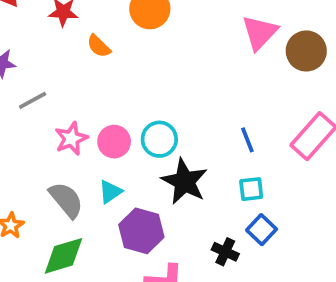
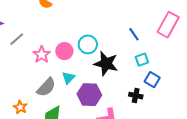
gray semicircle: (66, 200) -> (46, 87), turned 95

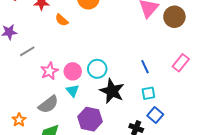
pink rectangle: (168, 25) -> (181, 63), size x0.7
cyan triangle: (68, 78) -> (73, 91), moved, turned -32

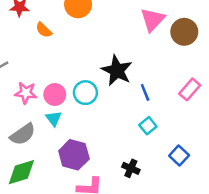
pink star: (49, 71) -> (26, 93), turned 30
black star: (112, 91) -> (117, 70), moved
cyan square: (148, 93) -> (148, 126), turned -32
blue square: (155, 115) -> (179, 156), moved

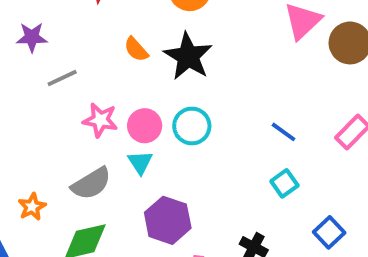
orange semicircle: (44, 30) -> (136, 49), moved
black star: (117, 70) -> (188, 56), moved
blue line: (145, 92) -> (283, 132), turned -36

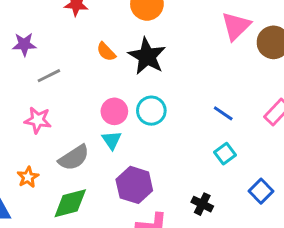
pink star: (100, 120) -> (38, 120), moved

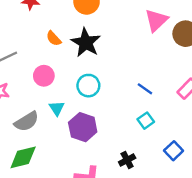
pink circle: (114, 111) -> (44, 76), moved
purple hexagon: (134, 185) -> (83, 127), moved
black cross: (202, 204) -> (127, 160), turned 35

